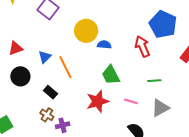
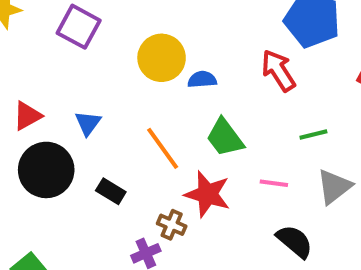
orange line: (65, 67) -> (163, 148), moved
black circle: (20, 76) -> (46, 170), size x1.4
red star: (98, 101) -> (207, 194), turned -30
brown cross: (47, 115) -> (172, 225), moved

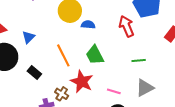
pink line: (274, 183) -> (114, 91), moved

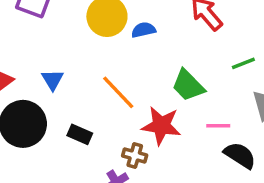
green trapezoid: (95, 55) -> (188, 85), moved

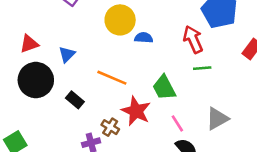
green line: (243, 63) -> (202, 68), moved
orange line: (118, 92) -> (112, 78), turned -40
pink line: (218, 126) -> (177, 123), turned 42

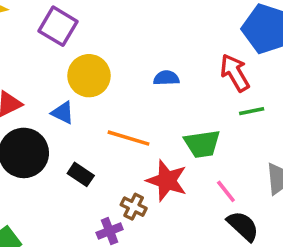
yellow circle: (120, 20) -> (89, 76), moved
blue triangle: (67, 54) -> (63, 113), turned -42
green trapezoid: (164, 88) -> (202, 144), turned -64

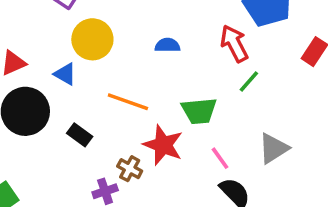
green line: (252, 111) -> (249, 81), turned -40

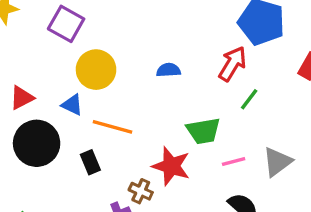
red arrow: (234, 43) -> (233, 64), turned 63
orange line: (128, 102) -> (112, 127), moved
black rectangle: (80, 135) -> (90, 162), turned 35
pink line: (220, 158) -> (234, 161), moved, turned -65

